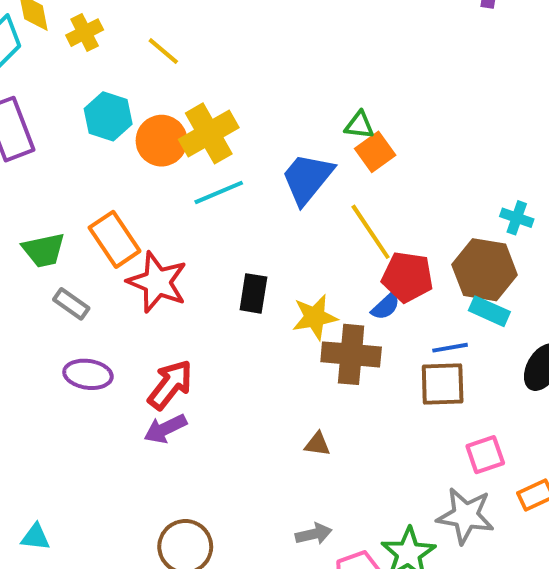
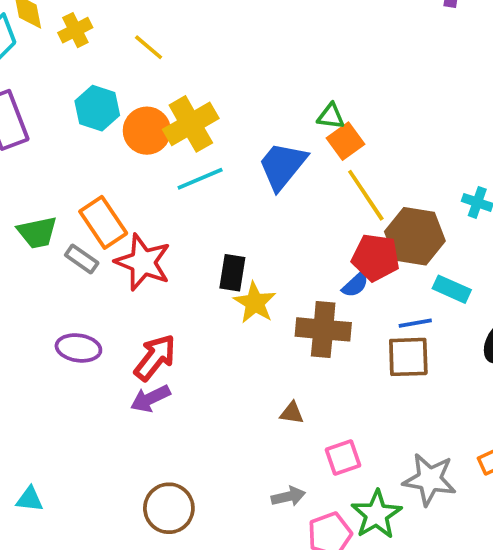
yellow line: (371, 232) -> (366, 195), moved
brown hexagon: (485, 270) -> (415, 236), moved
gray rectangle: (71, 304) -> (82, 259), moved
yellow star: (315, 317) -> (255, 303), moved, turned -30
pink square: (485, 455) -> (343, 458), moved

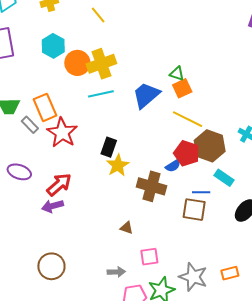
yellow line: (149, 47) -> (98, 15), moved
yellow line: (366, 195) -> (188, 119), turned -40

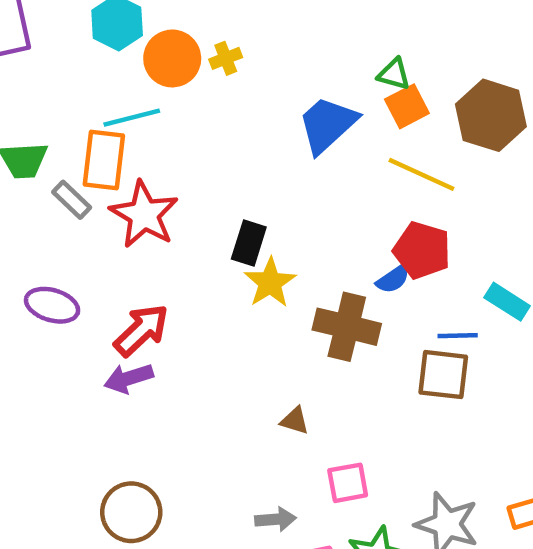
yellow cross: (101, 64) -> (226, 58), size x0.5
cyan line: (101, 94) -> (132, 118), moved
orange rectangle: (45, 107) -> (104, 160), turned 32
brown hexagon: (210, 146) -> (491, 115), moved

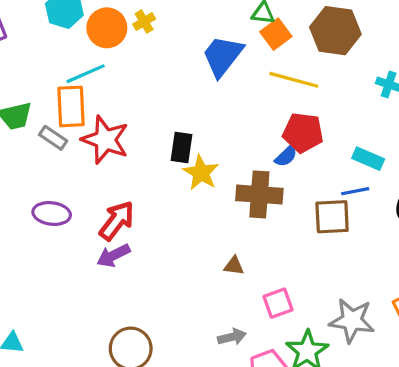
blue line: (458, 336) -> (355, 191), moved

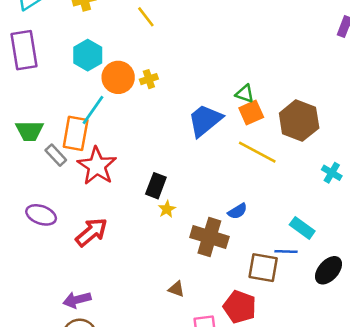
cyan line: (86, 74) -> (93, 110), turned -44
red pentagon: (303, 133) -> (240, 307), moved
yellow star: (201, 173) -> (167, 209), size x0.6
purple arrow: (113, 256) -> (77, 300), moved

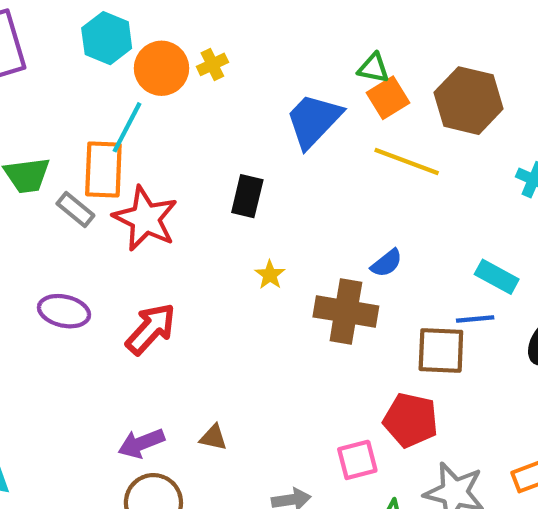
black rectangle: (156, 186) -> (247, 196), moved
brown triangle: (176, 289) -> (213, 437), moved

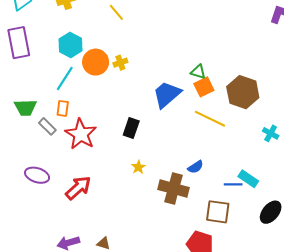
cyan line: (127, 127) -> (65, 79), moved
orange rectangle: (103, 169) -> (63, 108), size x0.6
blue line: (475, 319) -> (233, 184), moved

